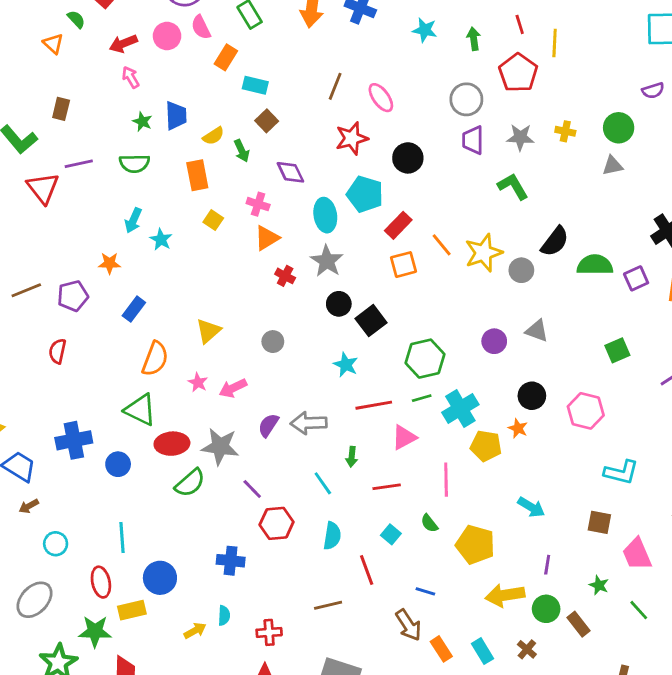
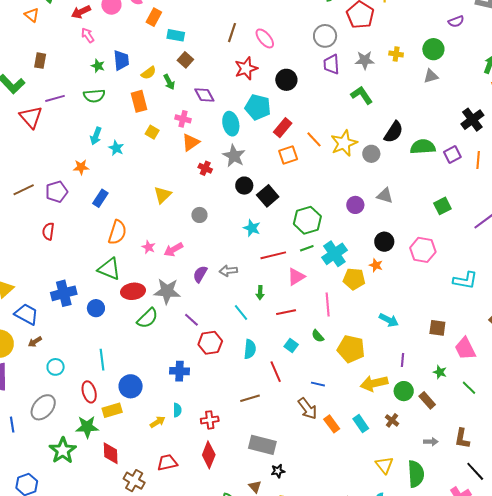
yellow triangle: (208, 331) -> (163, 195), moved
gray arrow: (309, 423) -> (228, 271), size x0.7
cyan L-shape: (621, 472) -> (465, 280), moved

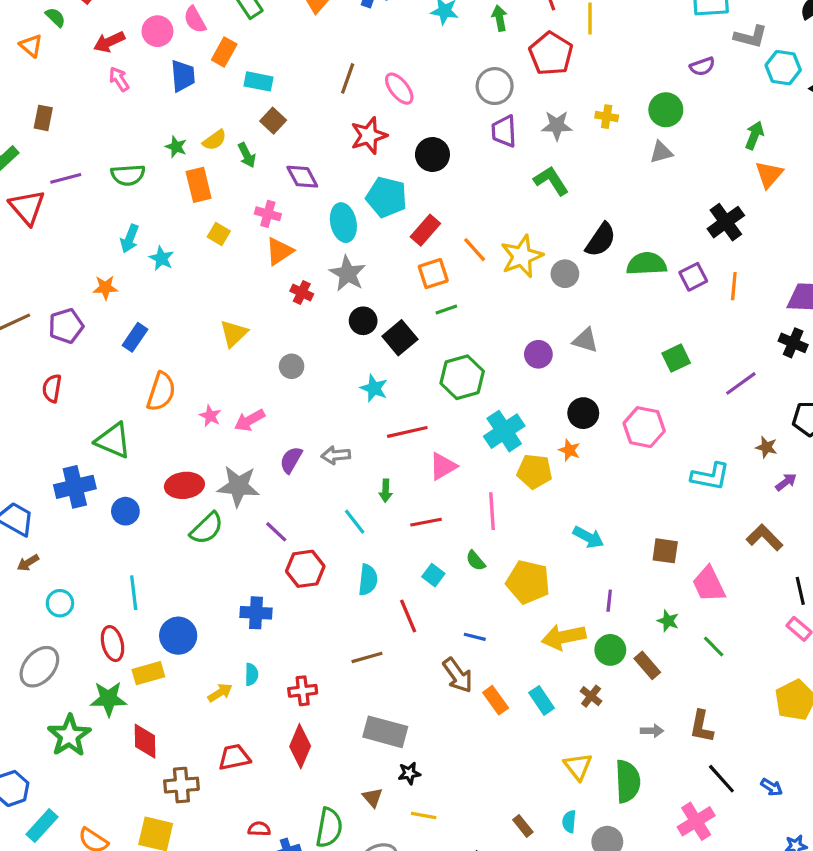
blue trapezoid: (121, 60) -> (183, 76), moved
green star: (98, 66) -> (176, 147), moved
green line: (307, 248) -> (446, 309), moved
green triangle: (109, 269) -> (113, 440), moved
brown cross: (134, 481) -> (181, 785), turned -35

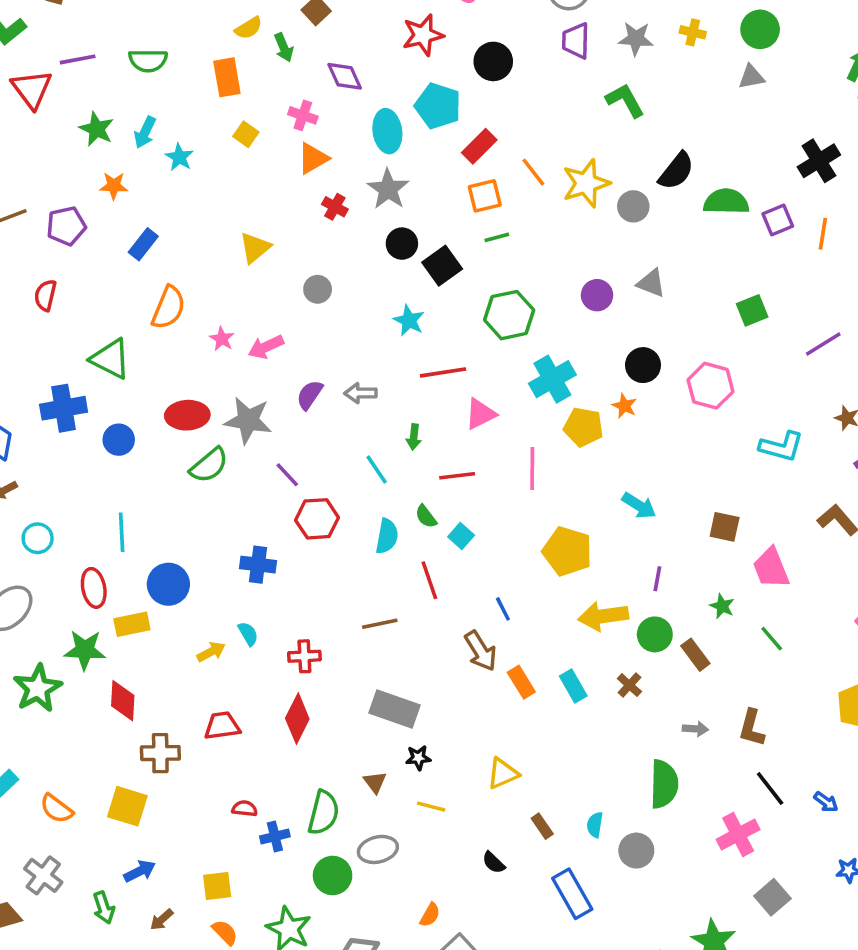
green star: (176, 147) -> (97, 129), moved, size x1.4
green semicircle: (476, 561) -> (426, 516), moved
blue line: (475, 637) -> (503, 609), turned 45
cyan semicircle: (251, 674) -> (248, 634), turned -35
yellow triangle: (578, 767) -> (503, 773), moved, turned 40

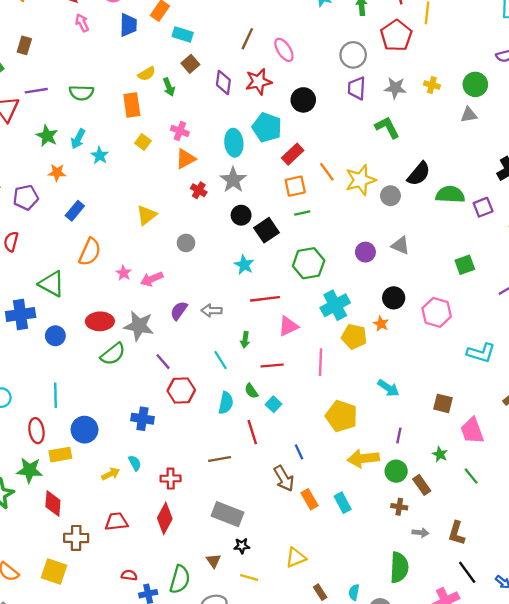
purple diamond: (345, 76) -> (223, 82), moved, turned 30
brown cross: (629, 685) -> (399, 507), moved, turned -35

